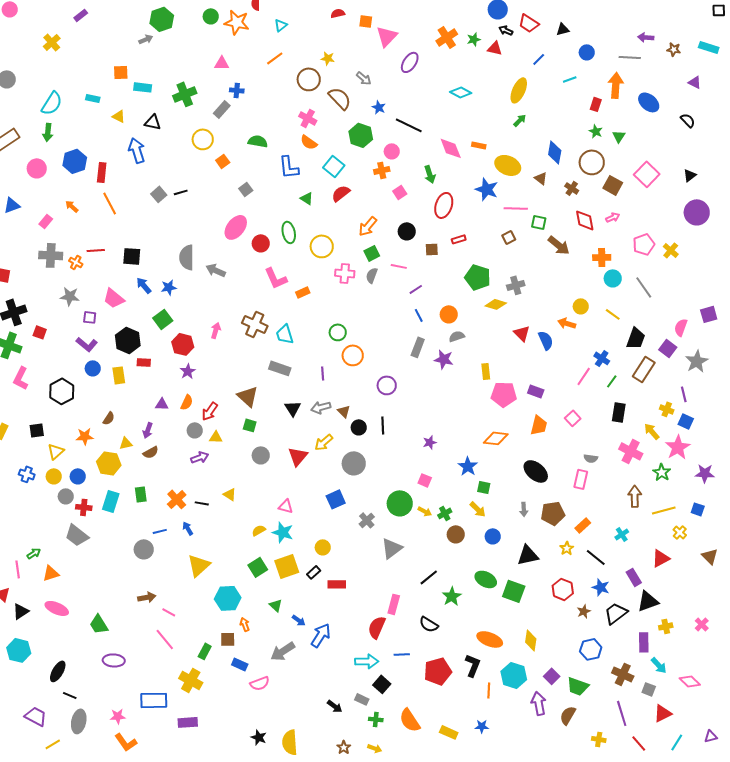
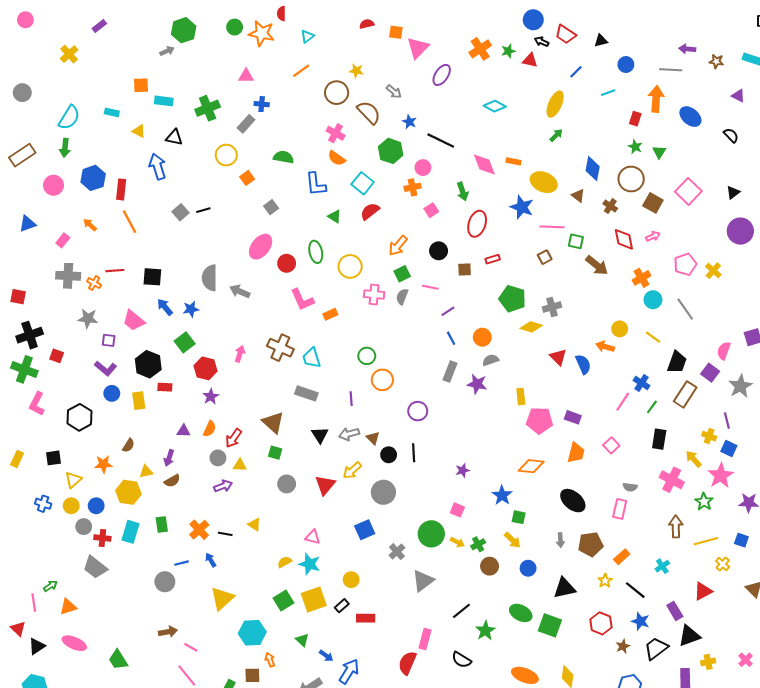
orange cross: (602, 257) -> (641, 278), turned -30

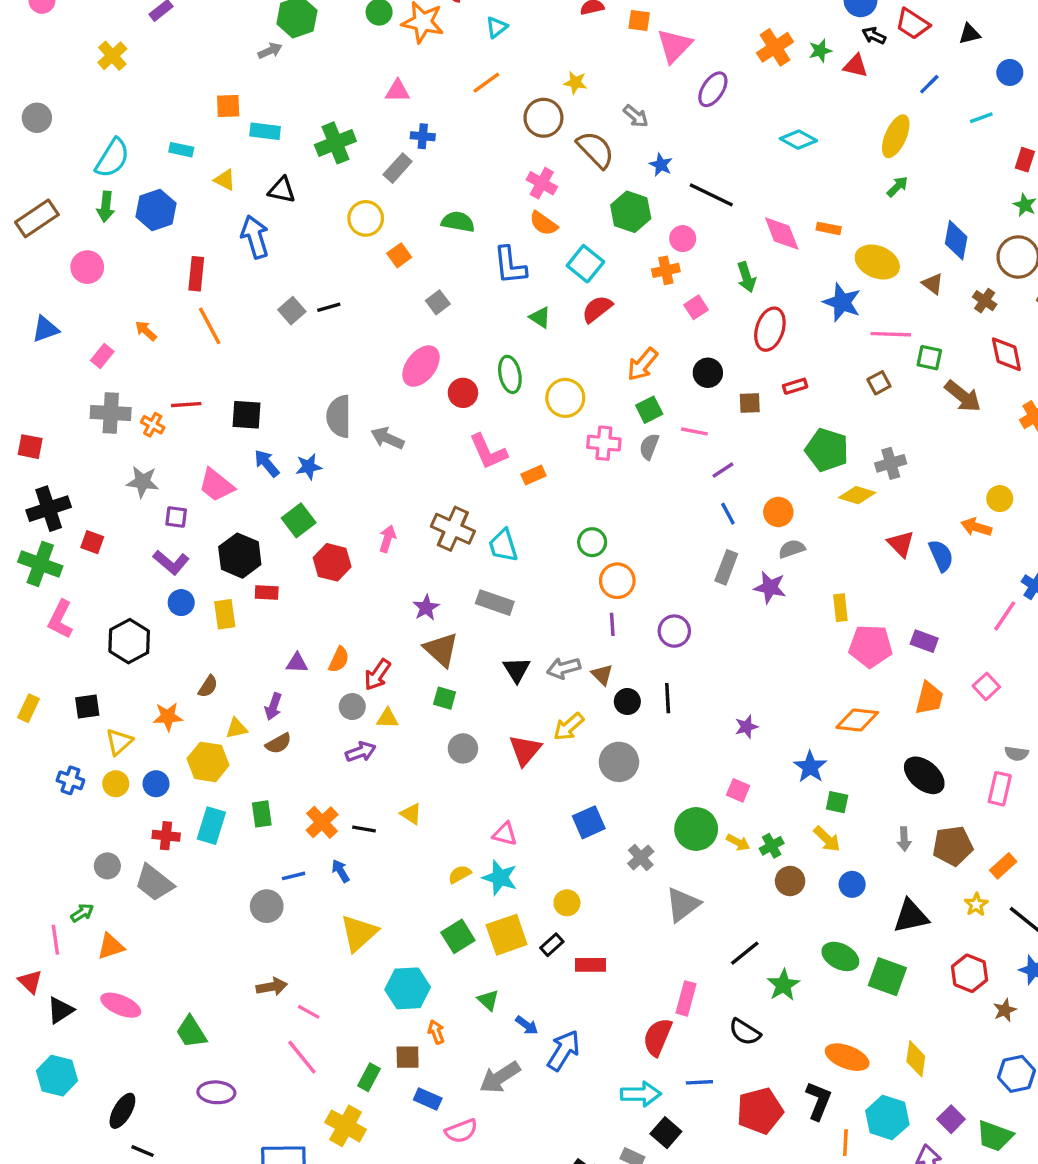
blue hexagon: (93, 178) -> (156, 210), moved
purple star: (211, 397) -> (426, 608), moved
purple line: (351, 399) -> (612, 624), moved
gray circle: (84, 527) -> (107, 866), moved

